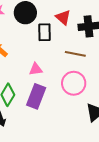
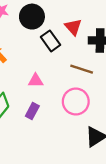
black rectangle: (45, 32) -> (50, 41), turned -42
purple rectangle: (36, 96) -> (32, 111), size x0.6

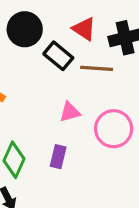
brown line: (82, 69) -> (97, 68), moved
pink triangle: (36, 81) -> (70, 112), moved

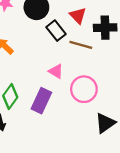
pink triangle: (70, 112) -> (56, 71), turned 35
purple rectangle: (58, 157) -> (41, 101), size x1.5

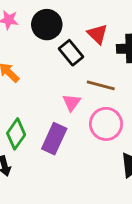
brown line: (81, 45) -> (101, 85), moved
pink triangle: (56, 71) -> (72, 102), turned 35

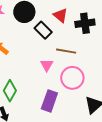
purple rectangle: (54, 139) -> (49, 101), moved

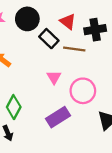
brown line: (66, 51) -> (74, 49), moved
purple rectangle: (49, 101) -> (58, 117), turned 40

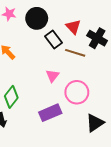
black cross: (95, 30) -> (97, 38), turned 30

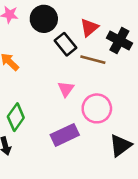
red triangle: (73, 27) -> (89, 28), turned 35

